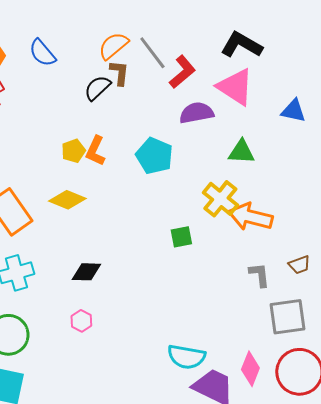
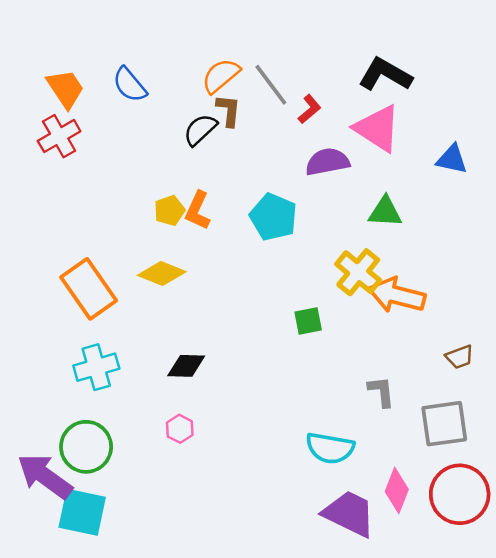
red L-shape: (182, 72) -> (309, 109), size x0.7
gray L-shape: (259, 275) -> (381, 392), moved
cyan semicircle: (186, 357) -> (330, 448), moved

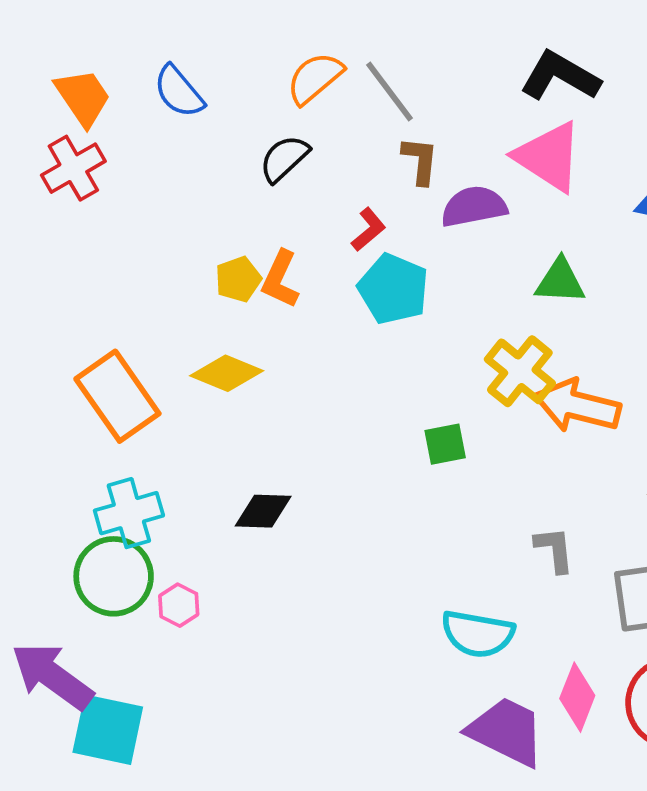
red L-shape: (309, 109) -> (368, 229), moved
brown L-shape: (229, 110) -> (420, 161), moved
pink hexagon: (180, 429) -> (179, 605), moved
green circle: (86, 447) -> (114, 576), moved

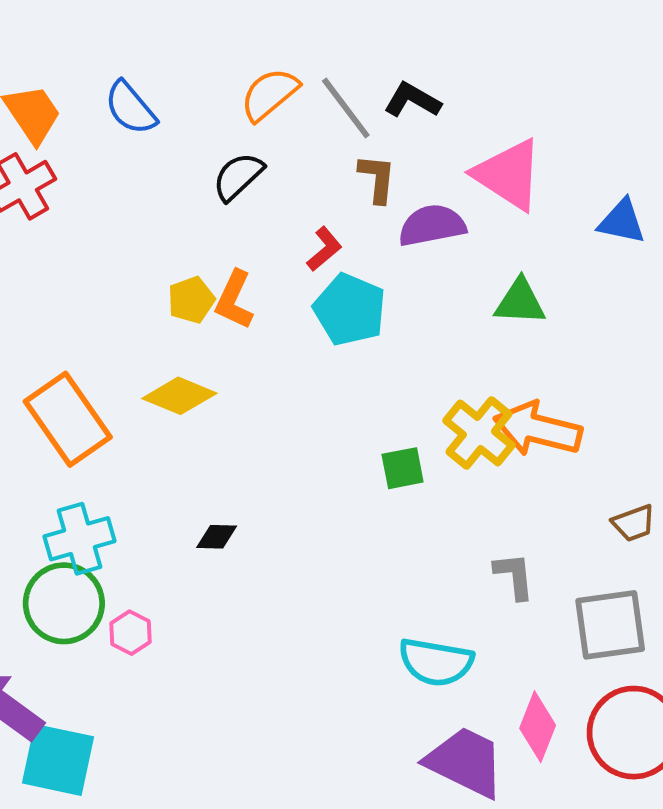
black L-shape: (560, 76) -> (412, 100), moved, size x0.7
yellow cross: (520, 371) -> (479, 433), moved
black diamond: (263, 511) -> (217, 537), size x0.7

